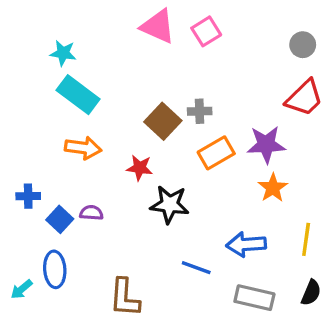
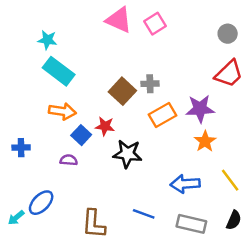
blue square: (60, 219) -> (81, 135), moved
yellow line: (306, 239) -> (230, 180), turned -45
blue line: (196, 268) -> (144, 214), moved
blue ellipse: (55, 269) -> (41, 203), turned 48

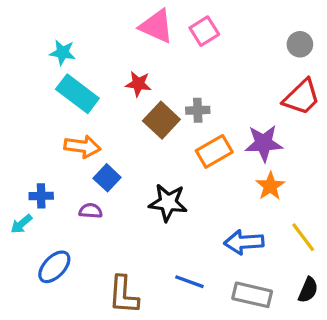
red star: (105, 126) -> (138, 84), moved
blue cross: (21, 148) -> (41, 196), moved
cyan arrow: (16, 218) -> (21, 224), moved

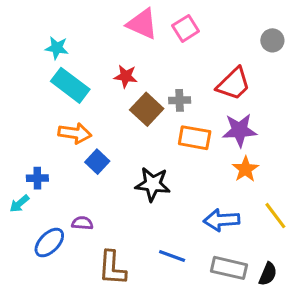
red trapezoid: (302, 97) -> (233, 84), moved
orange rectangle: (214, 151) -> (195, 138), turned 40
purple semicircle: (91, 211) -> (82, 223), moved
black semicircle: (308, 290) -> (268, 274), moved

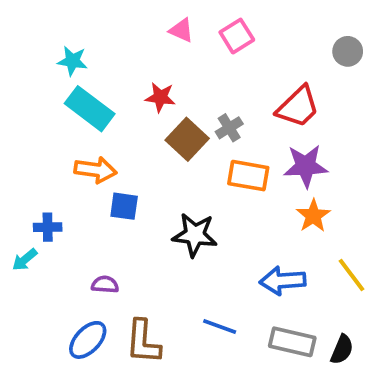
pink triangle: (142, 24) -> (181, 30), size x0.6
gray cross: (180, 100) -> (229, 128), turned -30
blue square: (97, 162) -> (124, 206), turned -35
blue ellipse: (49, 243) -> (88, 340), moved

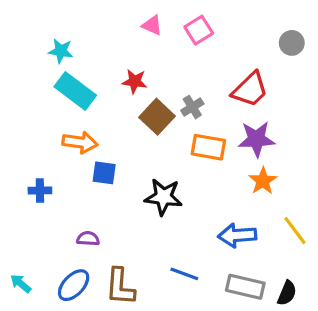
cyan arrow: (25, 260) -> (21, 284), moved, turned 80

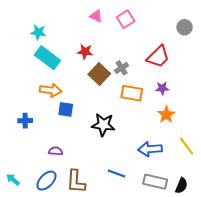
purple star: (256, 139) -> (162, 88), size x0.6

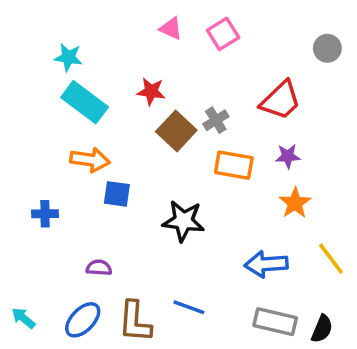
blue line: (117, 173) -> (189, 307), moved

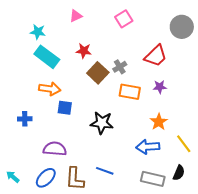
pink triangle: (171, 28) -> (76, 16), moved, turned -48
gray circle: (327, 48) -> (182, 27), size x1.5
orange star: (295, 203) -> (159, 122), moved
purple semicircle: (99, 268) -> (55, 149), size x1.6
black semicircle: (322, 329) -> (179, 173), moved

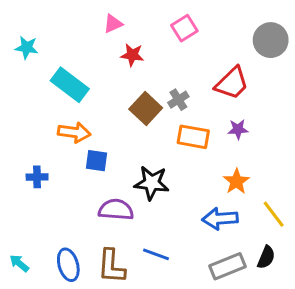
cyan star: (38, 32) -> (27, 48), moved
red star: (84, 51) -> (132, 55), moved
purple semicircle: (55, 149) -> (116, 210), moved
blue ellipse: (46, 178) -> (68, 265), turned -60
gray rectangle: (153, 179) -> (227, 266), turned -35

